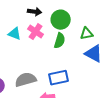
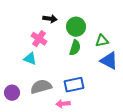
pink cross: (36, 32) -> (39, 39), moved
cyan triangle: (15, 34) -> (30, 59), moved

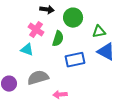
green semicircle: (75, 48) -> (58, 39), moved
blue rectangle: (74, 85) -> (75, 60), moved

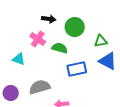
green semicircle: (58, 39) -> (60, 48), turned -91
cyan triangle: (27, 50) -> (19, 59), moved

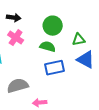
black arrow: (49, 19) -> (14, 18), moved
green semicircle: (60, 48) -> (48, 47), moved

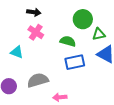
green circle: (53, 26) -> (83, 19), moved

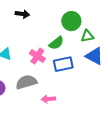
pink cross: (36, 32) -> (37, 56), moved
green semicircle: (68, 41) -> (56, 43), turned 126

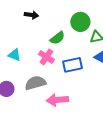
green semicircle: (56, 43) -> (57, 38), moved
pink arrow: (48, 99) -> (57, 100), size x1.5

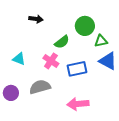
pink arrow: (57, 100) -> (78, 104), moved

